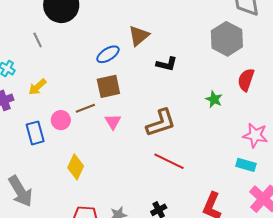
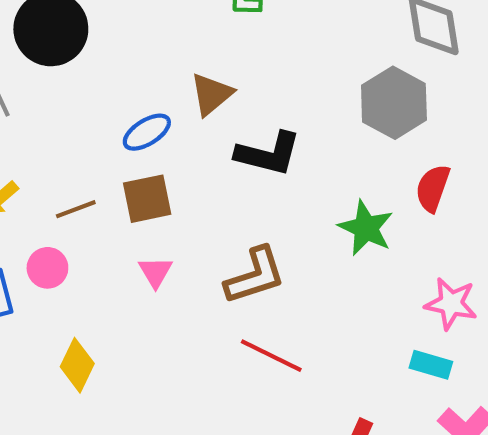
black L-shape: (167, 64) -> (268, 154), size x1.5
green star: (214, 99) -> (366, 228), size x1.5
brown line: (85, 108) -> (76, 209), moved

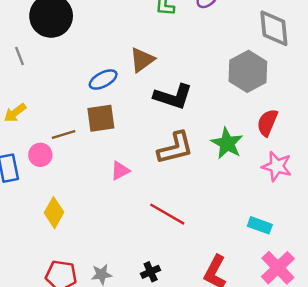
brown line: (76, 209) -> (64, 134), moved
pink triangle: (155, 272) -> (120, 171), moved, turned 30
brown L-shape: (255, 276) -> (175, 148), moved
pink star: (451, 304) -> (277, 166), moved

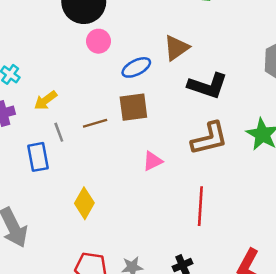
gray line: (19, 56) -> (59, 132), moved
pink circle: (40, 155) -> (98, 41), moved
red line: (167, 214) -> (200, 206), turned 63

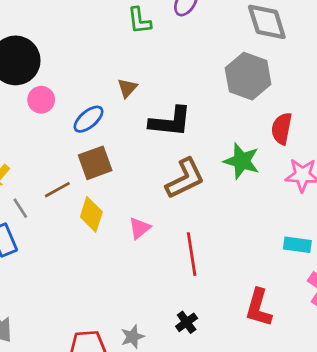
brown triangle: (176, 48) -> (127, 88), size x0.7
pink triangle: (153, 161) -> (140, 228), moved
yellow diamond: (84, 203) -> (91, 214), moved

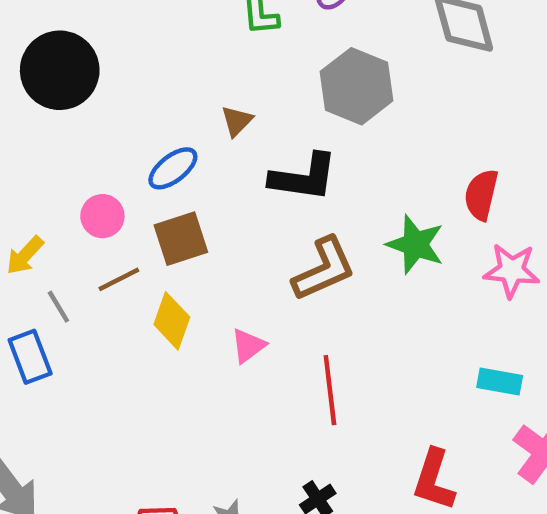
gray hexagon: (248, 76) -> (357, 86), moved
pink circle: (41, 100) -> (102, 216), moved

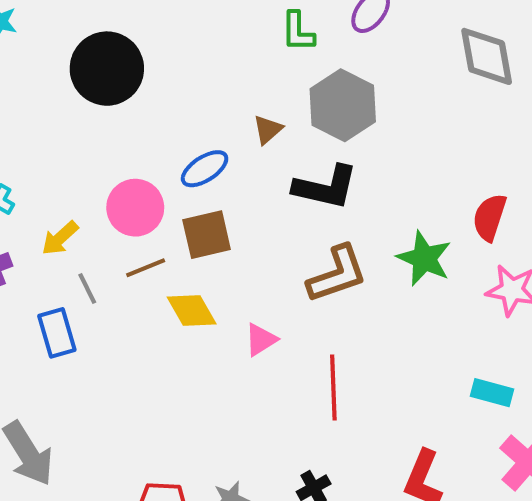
gray hexagon: (357, 86) -> (343, 105), moved
pink circle: (102, 216) -> (135, 208), size x1.4
yellow diamond: (172, 321) -> (192, 311), turned -54

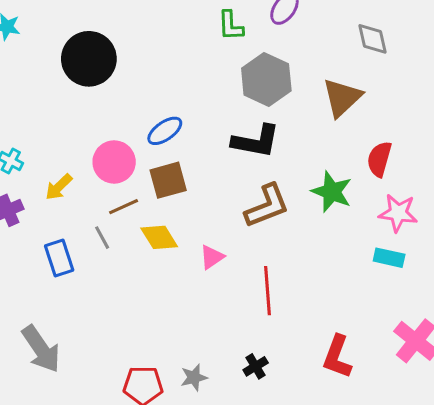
gray diamond: (487, 56) -> (373, 39), size x0.7
brown triangle: (268, 130) -> (342, 98), moved, size x1.8
gray line: (87, 289) -> (102, 238), moved
cyan rectangle: (492, 393) -> (389, 258), moved

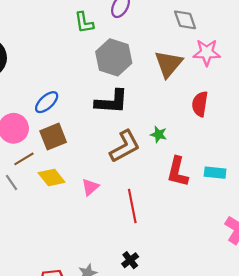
green star: (332, 192) -> (159, 134), moved, size x0.6
pink star: (398, 213) -> (207, 52), moved
red L-shape: (337, 357) -> (178, 172), moved

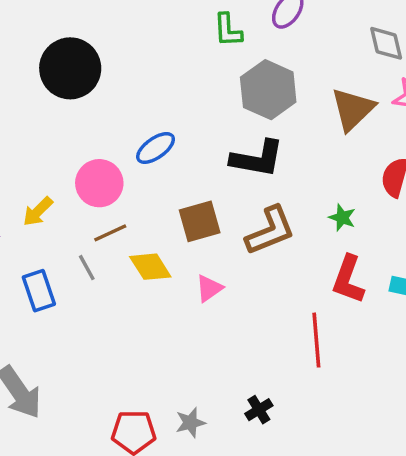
green star: (159, 134) -> (342, 218), moved
brown square: (53, 137) -> (200, 221), moved
red line: (132, 206) -> (316, 340), moved

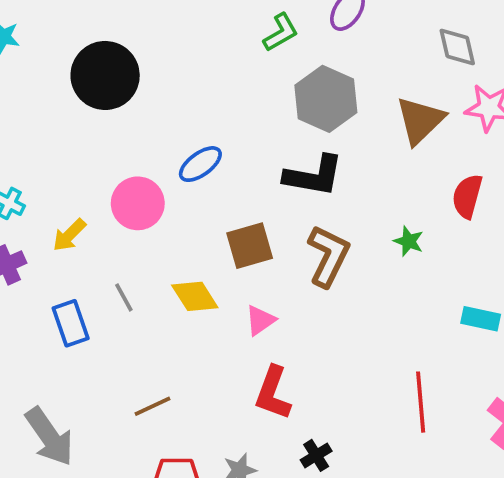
green L-shape: (228, 30) -> (281, 32), turned -117
brown L-shape: (270, 231) -> (328, 256), turned -42
brown line: (110, 233) -> (152, 406), moved
red L-shape: (348, 279) -> (273, 393), moved
red line: (316, 340) -> (421, 402), moved

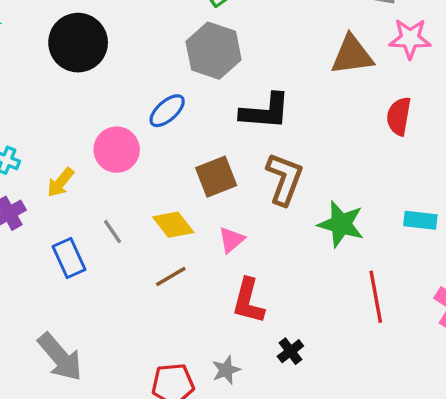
gray hexagon: (326, 99) -> (214, 51), moved
brown triangle: (420, 120) -> (352, 55), turned 42
green star: (409, 241) -> (341, 224), moved, size x1.8
brown line: (152, 406) -> (171, 276), moved

